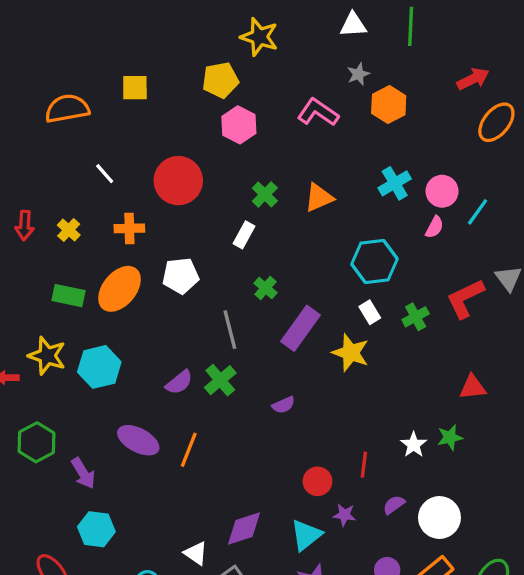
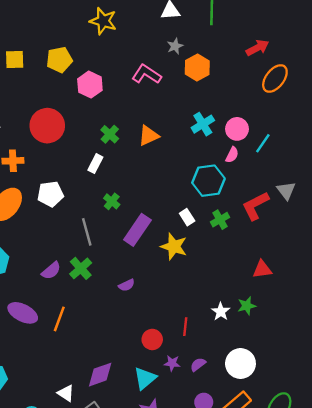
yellow pentagon: (220, 80) -> (59, 60), moved
cyan hexagon: (374, 261) -> (208, 181), moved
purple semicircle: (394, 505) -> (198, 364), moved

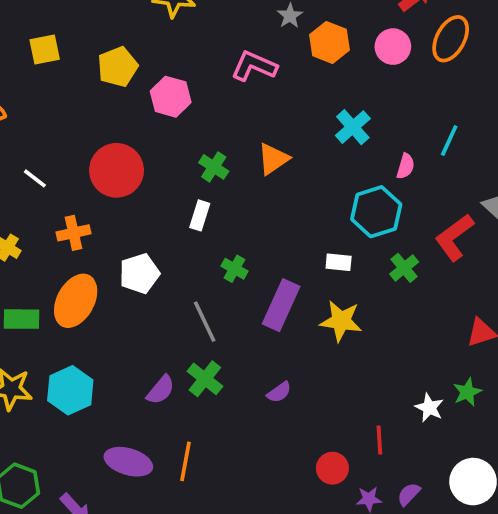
yellow square: (15, 59) -> (45, 49), moved
pink circle: (237, 129) -> (393, 47), moved
white rectangle: (187, 217) -> (339, 262), moved, turned -42

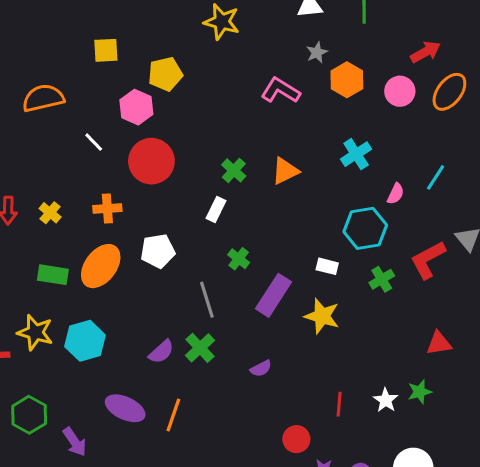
pink hexagon: (171, 97) -> (136, 107), moved
white line: (35, 178) -> (94, 142), moved
red line: (379, 440) -> (339, 404), moved

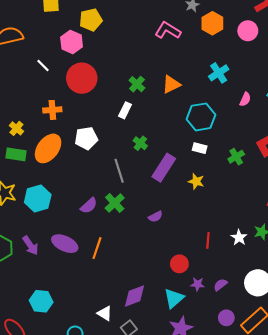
yellow cross: (50, 213) -> (16, 128), moved
cyan hexagon: (365, 228) -> (201, 117), moved
yellow star: (322, 316) -> (196, 181), size x0.7
purple arrow: (75, 442) -> (30, 245), moved

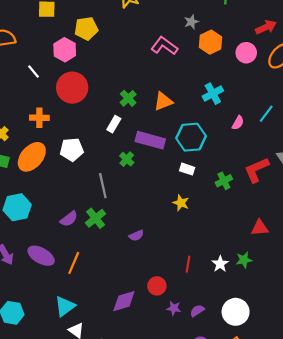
purple rectangle: (164, 168) -> (150, 140), moved, turned 68
purple diamond: (134, 296) -> (124, 301), moved
cyan triangle: (174, 298) -> (65, 306), moved

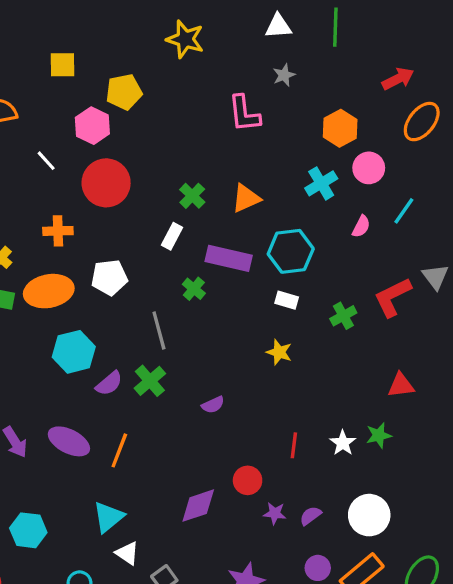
orange hexagon: (210, 42) -> (340, 128), moved
pink L-shape: (164, 46) -> (244, 114), turned -130
pink circle: (246, 53) -> (369, 168), moved
orange ellipse: (32, 157) -> (49, 291), turned 40
cyan hexagon: (17, 207) -> (74, 352), moved

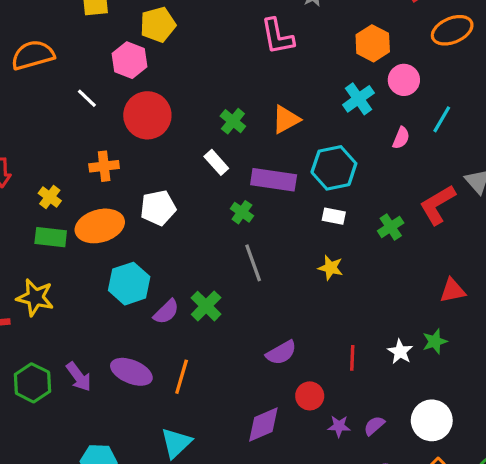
orange ellipse: (422, 122) -> (452, 30), turned 33
white rectangle: (172, 236) -> (216, 162), turned -65
gray line: (159, 330) -> (253, 263), moved
purple semicircle: (213, 405) -> (281, 353), moved, size x1.4

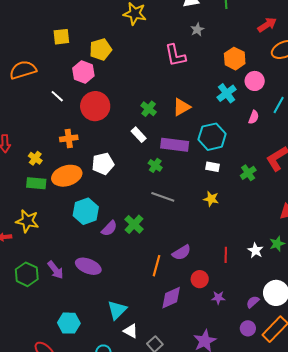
gray line: (253, 263) -> (163, 197), turned -50
orange line: (182, 377) -> (156, 266), moved
purple semicircle: (374, 426) -> (253, 302), moved

